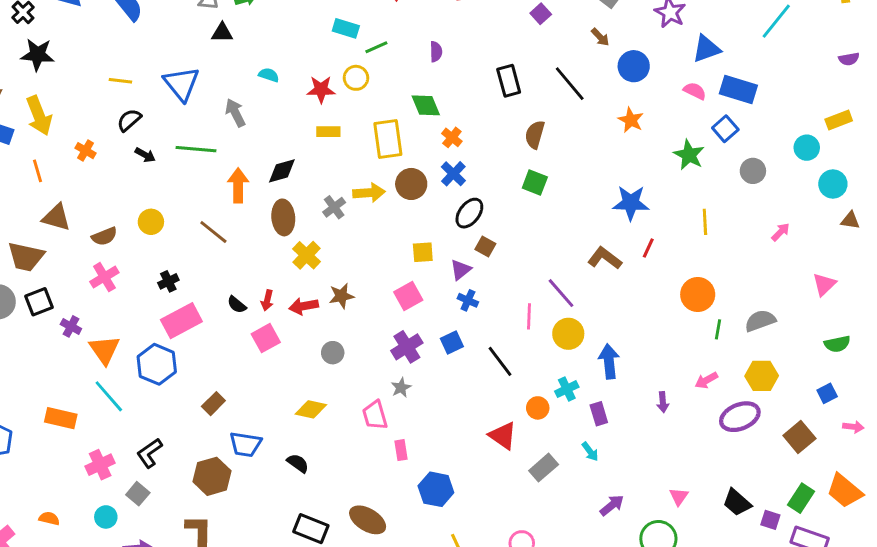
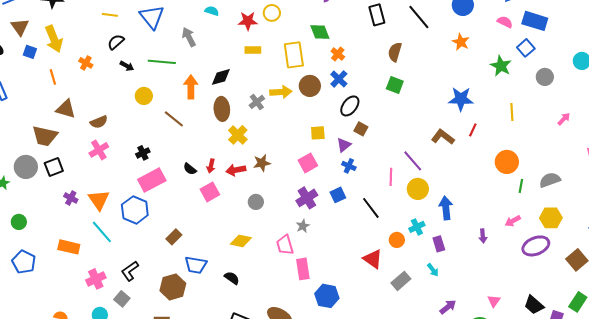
yellow circle: (151, 222) -> (144, 96), moved
purple cross: (71, 326) -> (71, 198), moved
pink rectangle: (401, 450) -> (303, 269), size x1.5

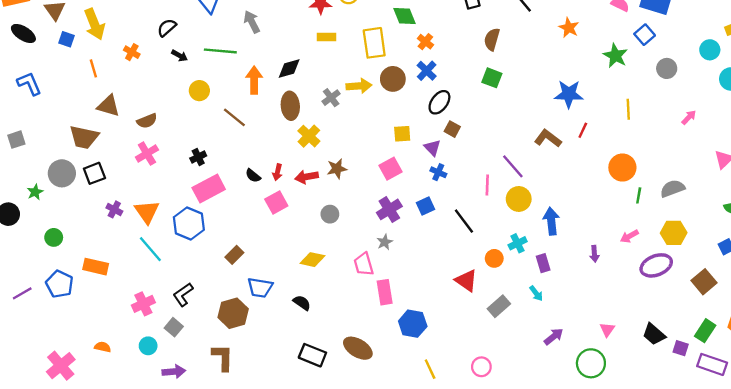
purple triangle: (344, 145) -> (432, 148), turned -35
orange rectangle: (69, 247) -> (96, 267), moved

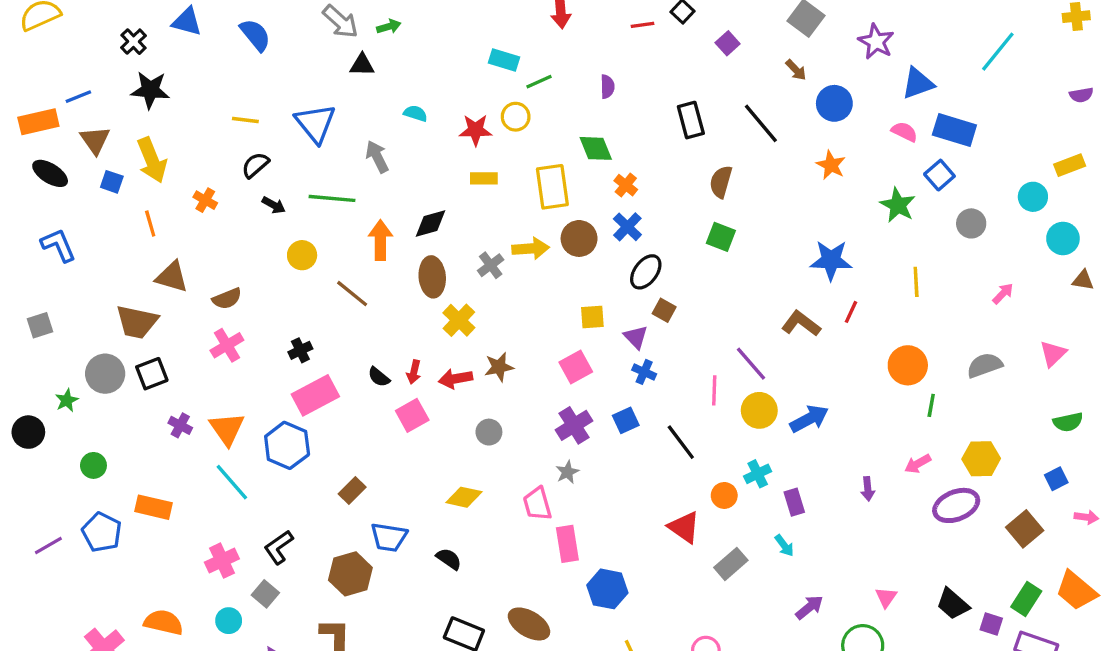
gray semicircle: (673, 188) -> (985, 365), moved
blue arrow: (551, 221) -> (809, 419), moved, turned 68
orange semicircle: (103, 347) -> (164, 622), size x1.6

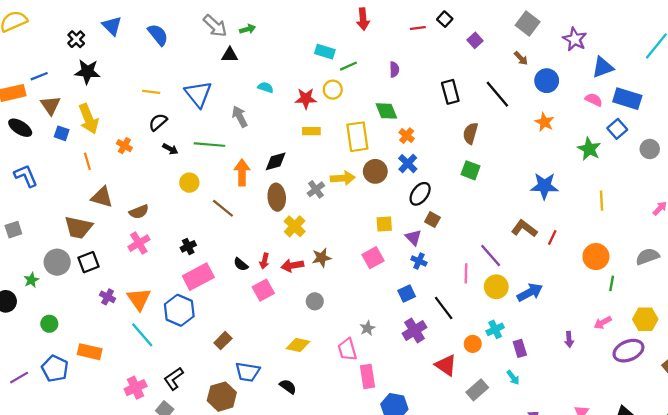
blue triangle: (187, 22) -> (112, 26), turned 30
gray circle: (971, 223) -> (650, 149), moved
red line: (851, 312) -> (552, 237), moved
purple cross: (574, 425) -> (414, 330), moved

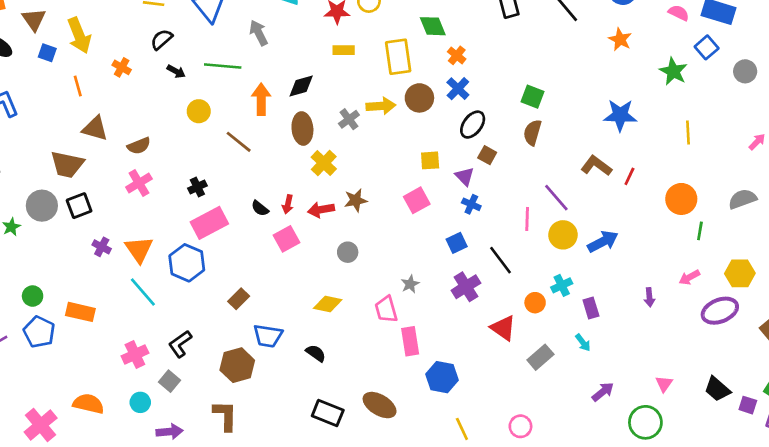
brown semicircle: (470, 133) -> (532, 133), moved
green circle: (49, 324) -> (33, 296), moved

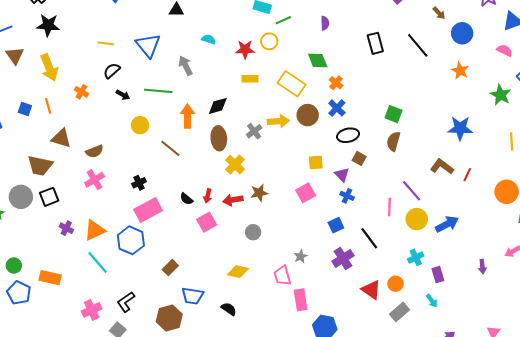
blue square: (47, 53) -> (25, 109), moved
yellow rectangle: (398, 57) -> (291, 84), turned -48
black ellipse: (473, 125) -> (348, 135), turned 40
orange triangle: (139, 249) -> (95, 230), turned 40
orange circle: (535, 303) -> (395, 284), moved

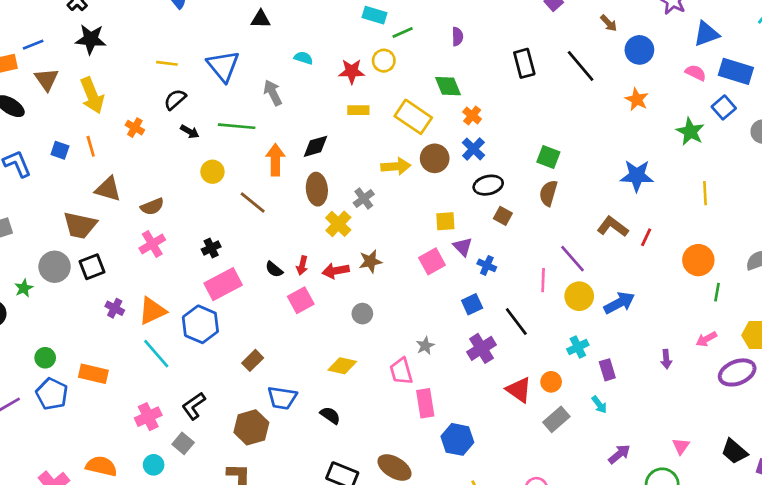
gray cross: (254, 131) -> (364, 198), moved
purple triangle: (342, 175) -> (463, 247), moved

